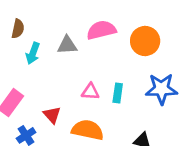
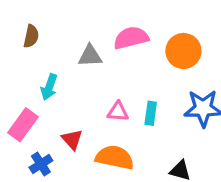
cyan arrow: (33, 53) -> (49, 87), moved

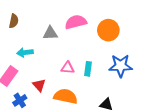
cyan arrow: (49, 87) -> (25, 53), turned 63

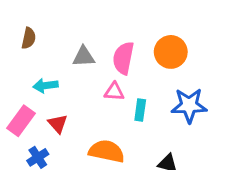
pink semicircle: (76, 22) -> (123, 58), moved, turned -65
pink triangle: (68, 68) -> (114, 92), moved
red triangle: (39, 85) -> (58, 124), moved

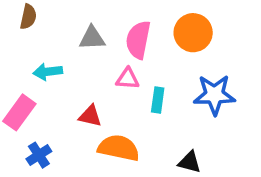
red triangle: (58, 124) -> (90, 116), moved, turned -35

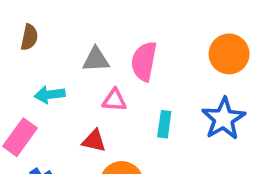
orange circle: (193, 33) -> (229, 54), moved
pink triangle: (128, 79) -> (114, 100), moved
blue star: (214, 95) -> (224, 119), turned -30

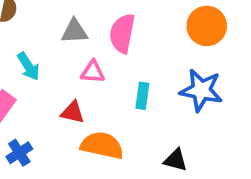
cyan arrow: (50, 95) -> (28, 66), turned -116
blue star: (224, 119) -> (201, 90), turned -30

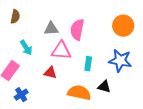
pink triangle: (93, 72) -> (61, 51), size x1.5
orange semicircle: (102, 145) -> (79, 93), moved
black triangle: (175, 160) -> (104, 87), moved

